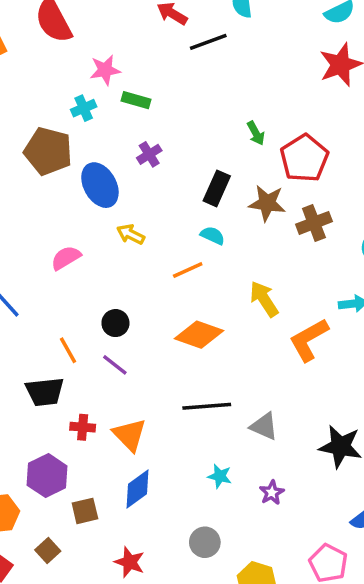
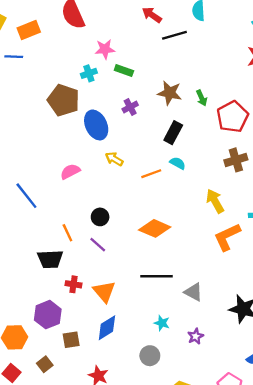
brown star: (267, 203) -> (170, 93), moved
cyan semicircle: (213, 235) -> (178, 163), moved
orange line: (188, 270) -> (151, 174), moved
yellow arrow: (264, 299) -> (215, 201), moved
gray circle: (205, 542) -> (150, 356), moved

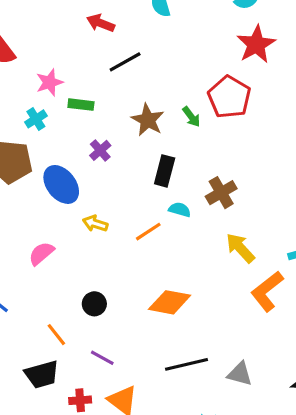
black line: (174, 35) -> (125, 62), moved
brown star: (170, 93) -> (148, 120), turned 30
red pentagon: (233, 117) -> (229, 97), moved
brown cross: (236, 160) -> (221, 193), moved
purple line: (98, 245) -> (102, 358), moved

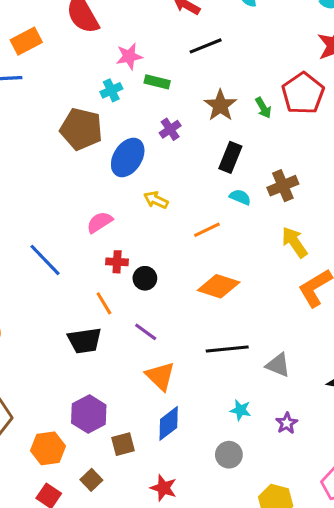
blue ellipse: (61, 184) -> (128, 157), turned 63
orange line: (148, 232) -> (207, 230), moved
red cross: (80, 400) -> (117, 262), moved

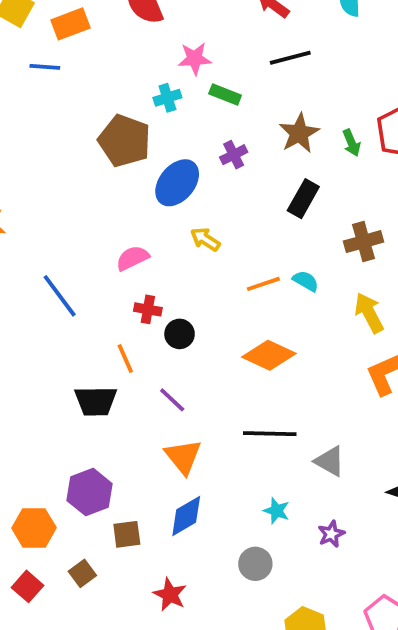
cyan semicircle: (240, 197) -> (306, 281), moved

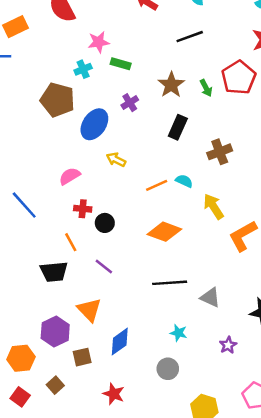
black line: (290, 58) -> (190, 37), moved
yellow arrow: (369, 313) -> (214, 207), moved
orange triangle: (183, 457) -> (89, 310), moved
purple star: (331, 534) -> (228, 345), moved

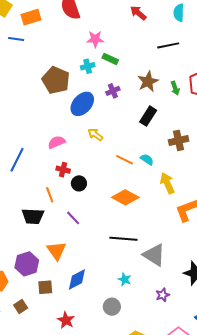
cyan cross: (83, 69) -> (88, 66), moved
orange line: (157, 185) -> (125, 160), turned 42
blue line: (24, 205) -> (17, 160), turned 60
gray triangle: (210, 297) -> (154, 255), size x1.4

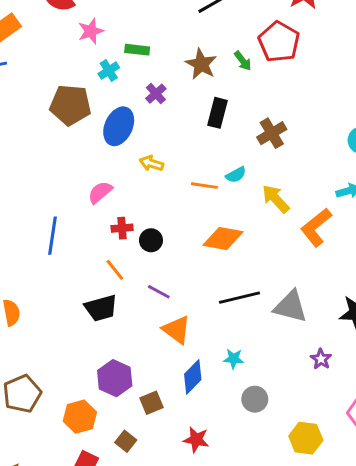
pink star: (95, 39) -> (91, 31), moved
cyan semicircle: (147, 159) -> (236, 175), turned 136
orange triangle: (56, 251) -> (177, 330), moved
cyan star: (125, 279) -> (234, 359), moved

